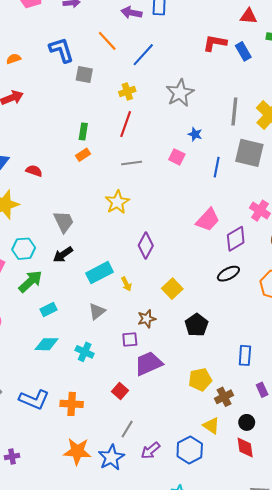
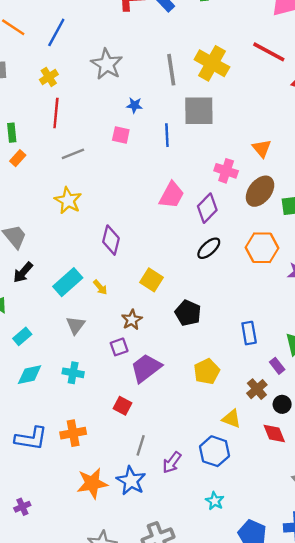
brown cross: (224, 397) -> (257, 389), moved
black circle: (247, 422) -> (282, 404), moved

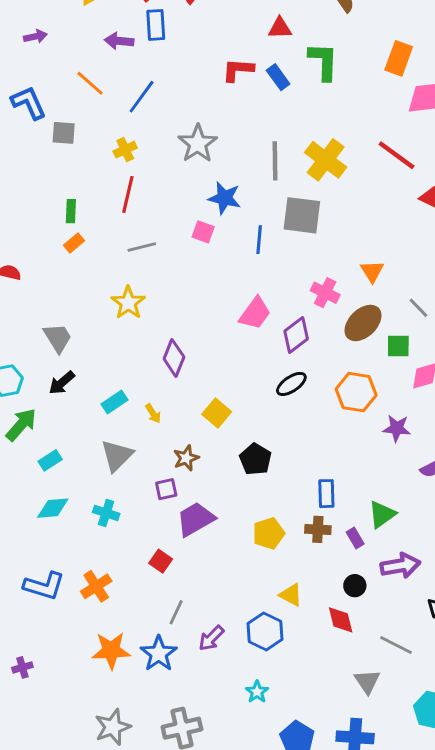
blue star: (134, 105) -> (225, 198), size x1.6
cyan rectangle: (68, 282) -> (114, 402), size x0.7
gray triangle: (76, 325) -> (117, 456), size x1.4
brown cross: (257, 389) -> (318, 529), moved, turned 36
orange cross: (73, 433) -> (96, 586), turned -30

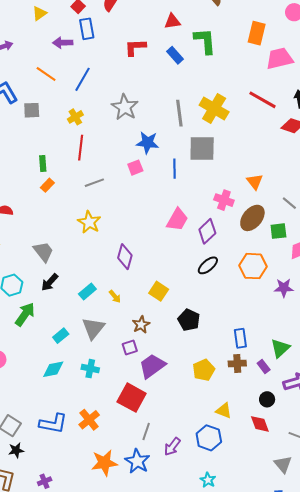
red L-shape: (238, 70) -> (135, 47), moved
pink square: (203, 232) -> (135, 168), turned -35
cyan rectangle: (50, 460) -> (61, 336), moved
red square: (161, 561) -> (132, 398), size x1.8

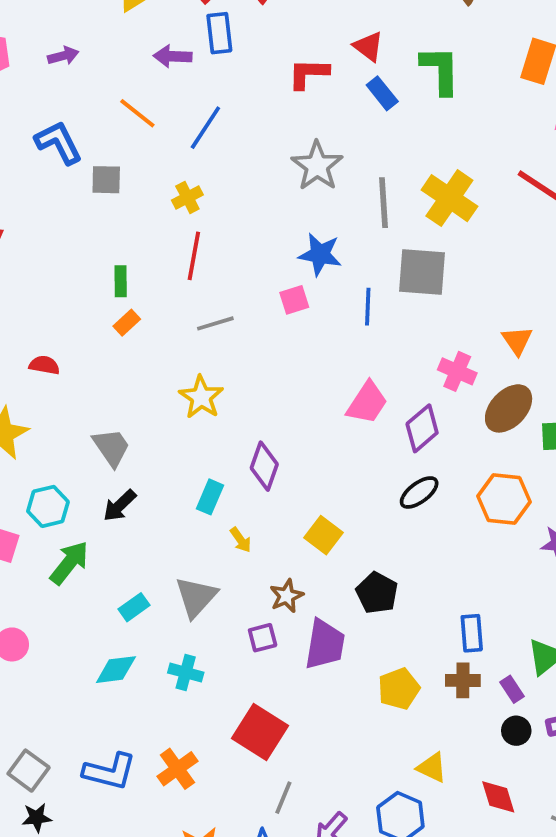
red triangle: (172, 21) -> (368, 46), moved, turned 42
gray star: (125, 107) -> (317, 166), moved
cyan rectangle: (87, 292) -> (210, 497), moved, turned -30
purple trapezoid: (152, 366) -> (325, 644), moved, turned 132
black circle: (267, 399) -> (516, 731), moved

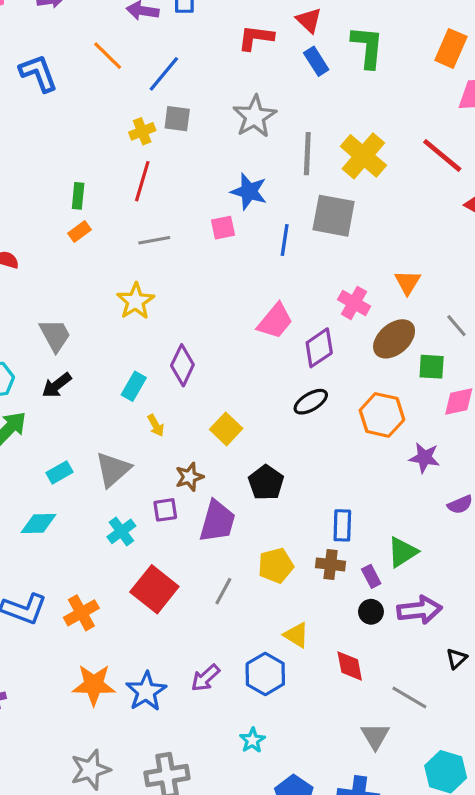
gray square: (106, 180) -> (177, 119), moved
cyan cross: (186, 673) -> (121, 531), moved, turned 32
gray line: (283, 798) -> (223, 591), moved

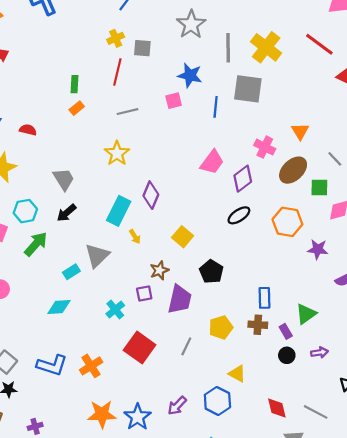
gray square: (177, 119) -> (142, 48), moved
cyan rectangle: (134, 386) -> (119, 211), size x1.5
gray triangle: (113, 469) -> (97, 256), moved
purple arrow: (419, 610) -> (319, 352), size x0.6
red diamond: (350, 666) -> (277, 408), moved

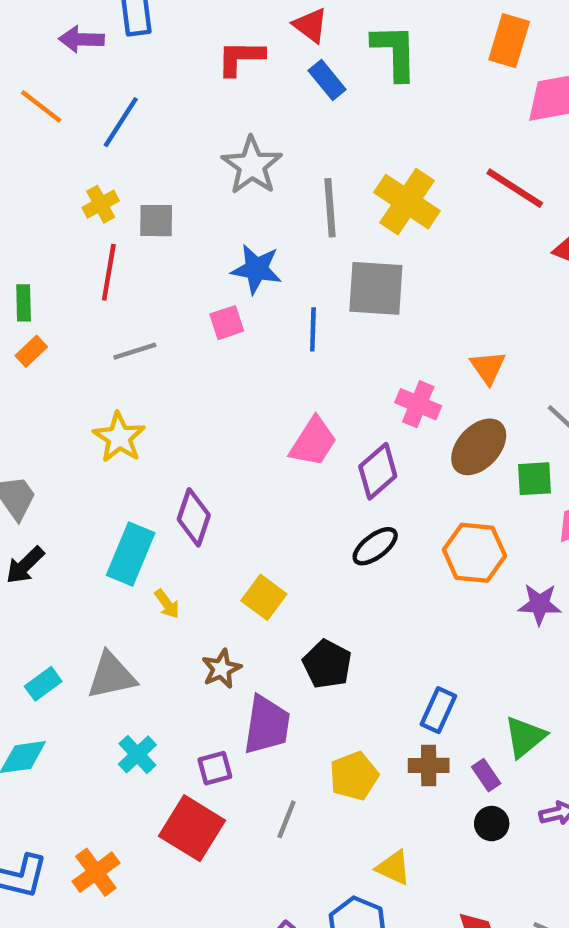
gray triangle: (97, 256) -> (111, 676), moved, turned 36
purple square: (144, 294) -> (215, 768), moved
blue rectangle: (264, 298) -> (438, 710), turned 30

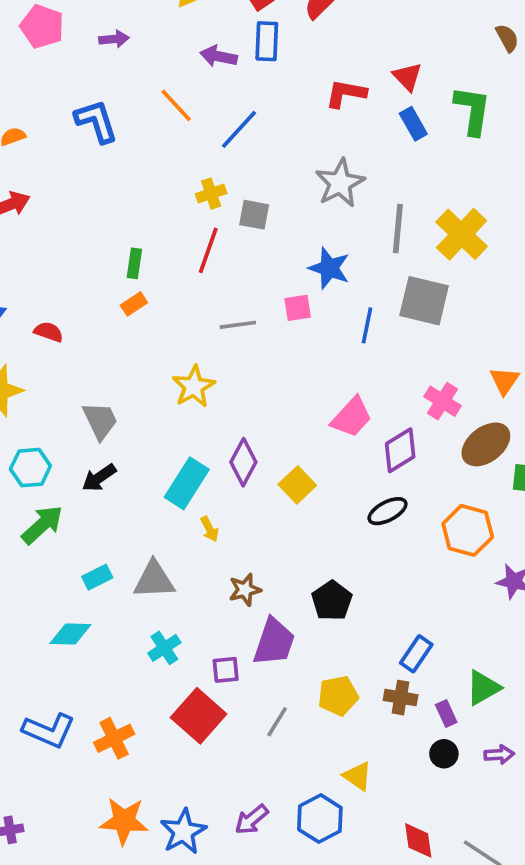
gray line: (135, 351) -> (238, 325), moved
yellow square: (264, 597) -> (297, 485), moved

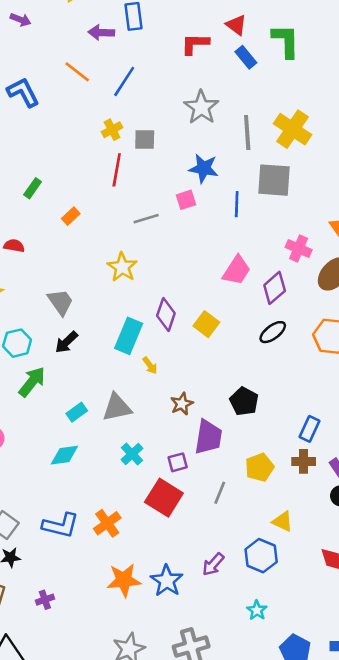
purple arrow: (114, 39) -> (21, 20), moved, turned 36
green rectangle: (134, 263) -> (33, 188), moved, turned 36

